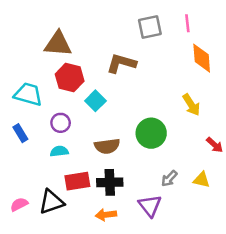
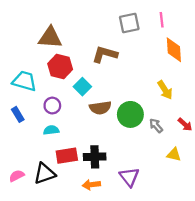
brown semicircle: (107, 146) -> (100, 108), moved
gray arrow: (169, 178) -> (156, 126), moved, turned 96

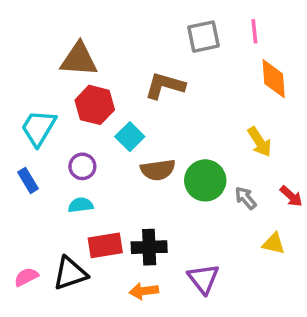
cyan trapezoid: (24, 81) -> (39, 128), turned -75

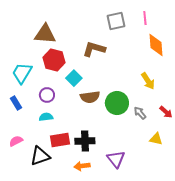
pink semicircle: (26, 277) -> (16, 141), moved

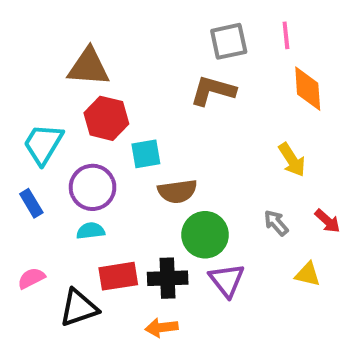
brown L-shape: (94, 49) -> (213, 91), moved
cyan square: (74, 78) -> (146, 154), turned 35
purple circle: (47, 95) -> (93, 187), size x1.5
green circle: (117, 103) -> (205, 235), moved
purple triangle: (116, 159) -> (227, 280), moved

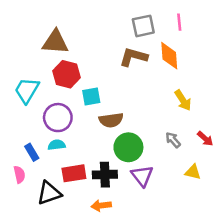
orange diamond: (308, 89) -> (169, 56), moved
blue rectangle: (31, 203) -> (32, 152), moved
pink semicircle: (31, 278) -> (19, 175), turned 105

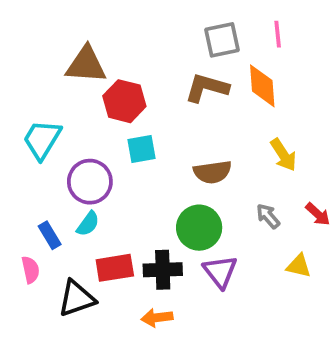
red hexagon: (66, 74) -> (124, 101), moved
brown semicircle: (111, 120) -> (212, 172), moved
cyan semicircle: (57, 145) -> (88, 224), turned 133

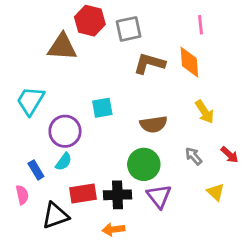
gray square: (222, 40) -> (129, 29), moved
red hexagon: (124, 101) -> (90, 21), moved
yellow triangle: (299, 266) -> (216, 192), turned 30

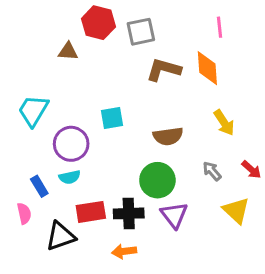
brown triangle: (62, 47) -> (68, 51), size x0.6
cyan semicircle: (64, 162) -> (70, 177), turned 42
yellow triangle: (216, 192) -> (236, 210), size x1.4

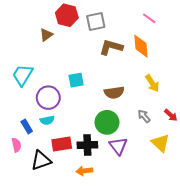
pink line: (220, 27) -> (149, 18), turned -48
brown triangle: (68, 51) -> (46, 35), turned -40

